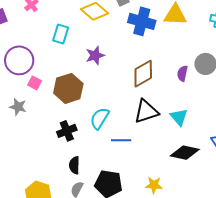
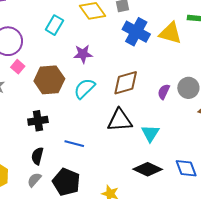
cyan semicircle: (100, 118) -> (84, 88), moved
blue line: (121, 140) -> (74, 144), moved

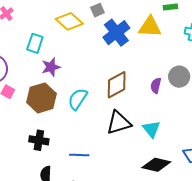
blue cross: (136, 32) -> (116, 33), turned 36
purple star: (83, 54) -> (51, 67), moved
black cross: (38, 121) -> (39, 140), turned 30

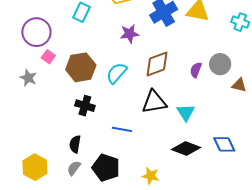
purple star: (51, 67) -> (130, 34), moved
black cross: (39, 140) -> (85, 106), moved
blue line: (79, 155) -> (122, 129), moved

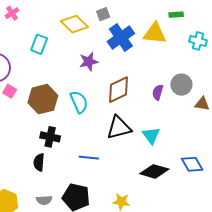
cyan semicircle: (117, 73) -> (79, 102), turned 120
black semicircle: (75, 144) -> (39, 162), moved
gray semicircle: (74, 168) -> (44, 200), turned -126

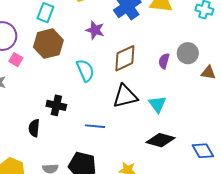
purple star: (89, 62) -> (95, 30), turned 30
brown hexagon: (43, 99) -> (48, 44), moved
black semicircle: (39, 162) -> (34, 128), moved
blue diamond: (192, 164) -> (203, 151), moved

